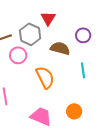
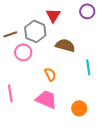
purple circle: (83, 35) -> (87, 11), moved
orange semicircle: (45, 77) -> (50, 74), size x0.6
pink trapezoid: (41, 116) -> (46, 99), moved

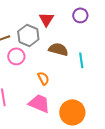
cyan line: (88, 67) -> (81, 60), moved
orange circle: (79, 108) -> (72, 112), size x1.6

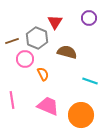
cyan line: (81, 60) -> (90, 81), moved, turned -63
orange semicircle: (43, 78) -> (43, 74), moved

